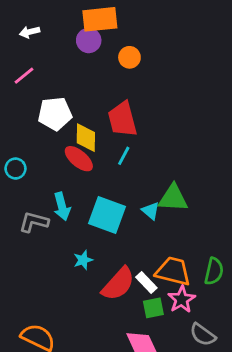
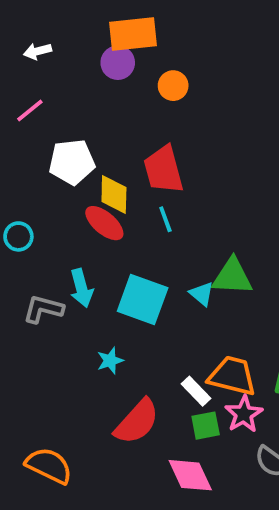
cyan line: (124, 156) -> (165, 219), turned -48
red semicircle: (118, 284) -> (137, 422), moved

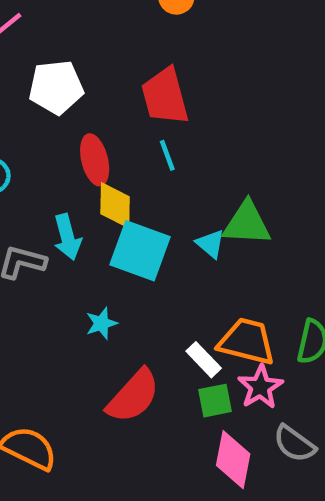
yellow diamond: (114, 194) -> (115, 205), moved
red ellipse: (104, 223) -> (95, 160), turned 36
pink diamond: (190, 475) -> (233, 460), moved, turned 36

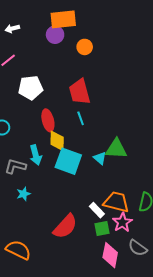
cyan star: (101, 323) -> (23, 194), moved

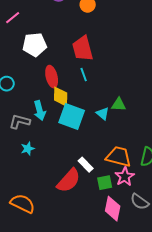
green triangle: (116, 149) -> (119, 105), size x0.7
white rectangle: (97, 210) -> (86, 165), moved

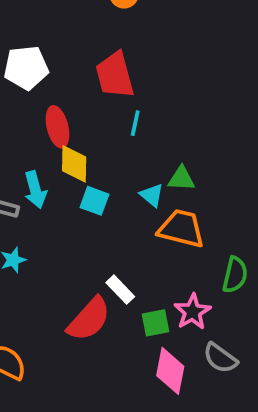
cyan line: (84, 75) -> (135, 123), moved, turned 32
cyan square: (72, 117) -> (94, 201), size x0.6
orange trapezoid: (119, 157) -> (181, 229), moved

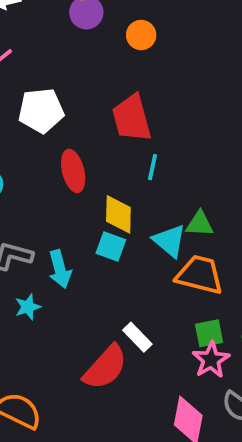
yellow diamond: (74, 164) -> (118, 214), moved
cyan arrow: (35, 190) -> (60, 269), moved
cyan triangle: (152, 195) -> (169, 241), size x1.4
green square: (155, 323) -> (209, 333), moved

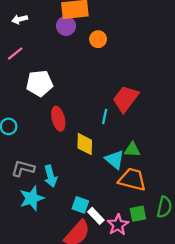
red trapezoid: (132, 118) -> (126, 99), moved, turned 52
cyan square: (111, 246) -> (80, 205), moved
cyan star: (28, 307) -> (32, 198), size x1.6
pink star: (211, 360) -> (118, 225), moved

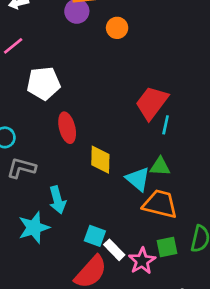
cyan line: (105, 116) -> (166, 125), moved
gray L-shape: (23, 168) -> (21, 168), moved

